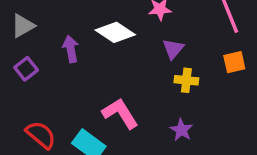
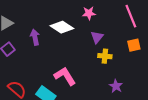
purple star: (181, 130) -> (116, 86), moved

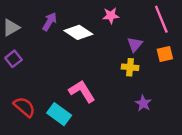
purple arrow: (35, 37) -> (50, 22), moved, turned 42
purple triangle: (97, 37) -> (135, 44), moved

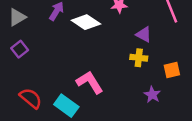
purple triangle: (135, 44) -> (144, 34), turned -42
orange square: (165, 54) -> (172, 70), moved

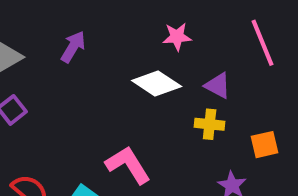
white diamond: (86, 22) -> (157, 83), moved

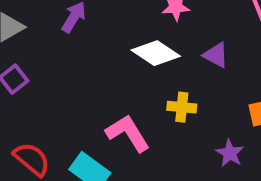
yellow cross: (210, 124) -> (182, 107), moved

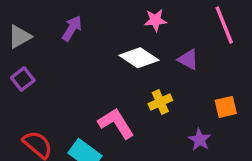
yellow cross: (182, 107) -> (160, 102), turned -30

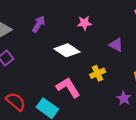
pink star: (155, 20) -> (84, 23), moved
white diamond: (139, 58) -> (67, 50), moved

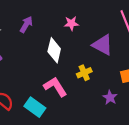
purple triangle: (116, 45) -> (102, 45), size x1.5
white diamond: (67, 50) -> (54, 50), turned 70

